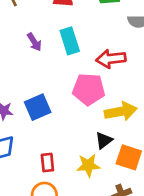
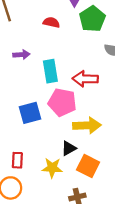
cyan rectangle: (70, 41) -> (50, 71), moved
purple arrow: (34, 42) -> (21, 55), turned -70
blue square: (38, 107) -> (30, 113), moved

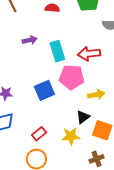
yellow arrow: (87, 125) -> (96, 95), size x0.7
red rectangle: (17, 160) -> (39, 134), turned 56

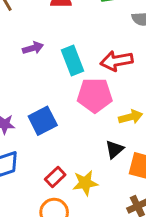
blue square: (44, 90) -> (43, 121), moved
yellow star: (71, 136) -> (85, 183), moved

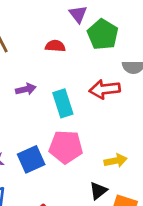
red arrow: (117, 61) -> (105, 89), moved
pink pentagon: (95, 95) -> (66, 147), moved

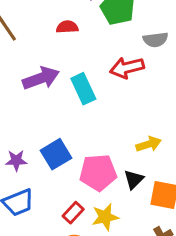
purple arrow: (26, 89) -> (41, 78), size x1.6
pink pentagon: (66, 147) -> (98, 173), moved

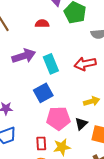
red arrow: (127, 68) -> (85, 64), moved
blue square: (56, 154) -> (43, 93), moved
red rectangle: (73, 213) -> (41, 144), turned -48

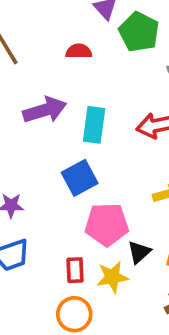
cyan rectangle: (51, 64) -> (94, 125), turned 30
black triangle: (81, 124) -> (139, 252), moved

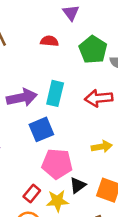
green pentagon: (139, 32) -> (93, 50), moved
purple arrow: (45, 110) -> (22, 98), moved
red rectangle: (75, 270) -> (32, 193), turned 36

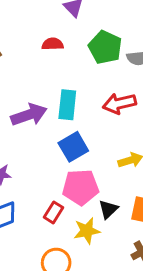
blue square: (41, 129) -> (73, 147), moved
red rectangle: (32, 193) -> (54, 212), moved

